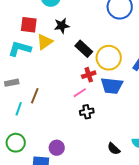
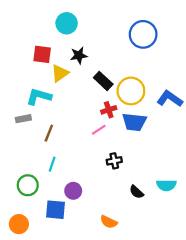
cyan L-shape: (20, 49) -> (39, 97), moved
cyan line: (19, 109) -> (52, 164), moved
black cross: (87, 112) -> (114, 161), moved

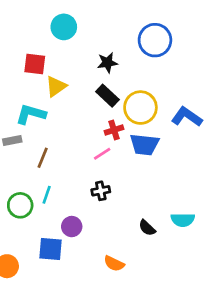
black star: (79, 55) -> (107, 63), moved
black cross: (114, 161) -> (101, 191), moved
green circle: (28, 185) -> (20, 205), moved

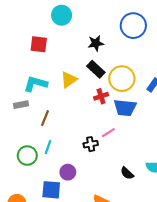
yellow triangle: (56, 86) -> (69, 80), moved
pink line: (102, 154) -> (108, 133), moved

